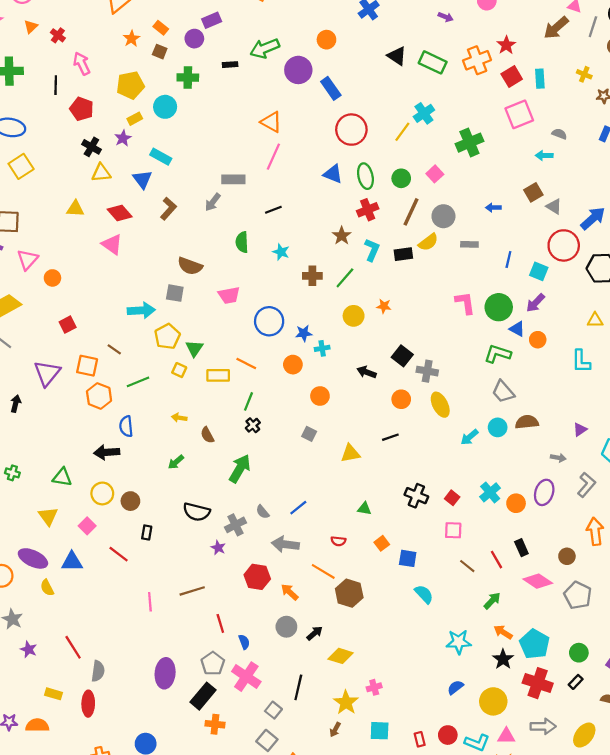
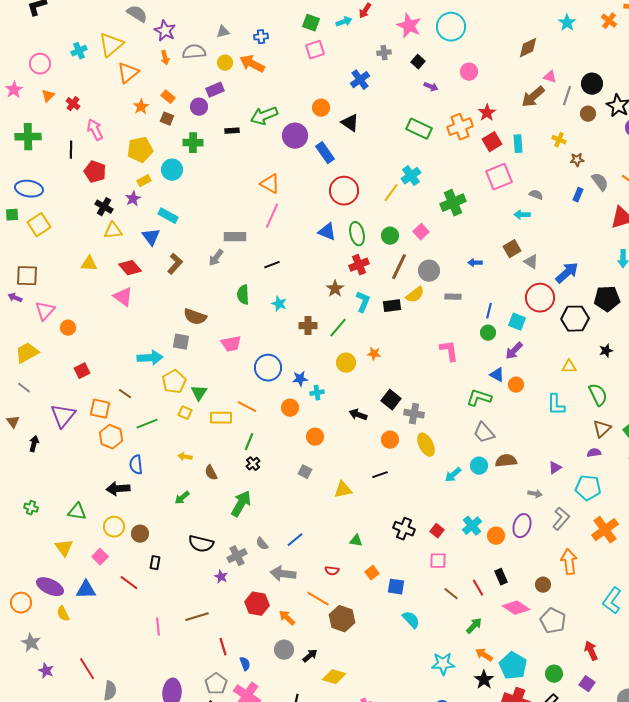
black triangle: (397, 56) -> (350, 123), moved
green circle: (499, 307) -> (488, 333), moved, size x0.6

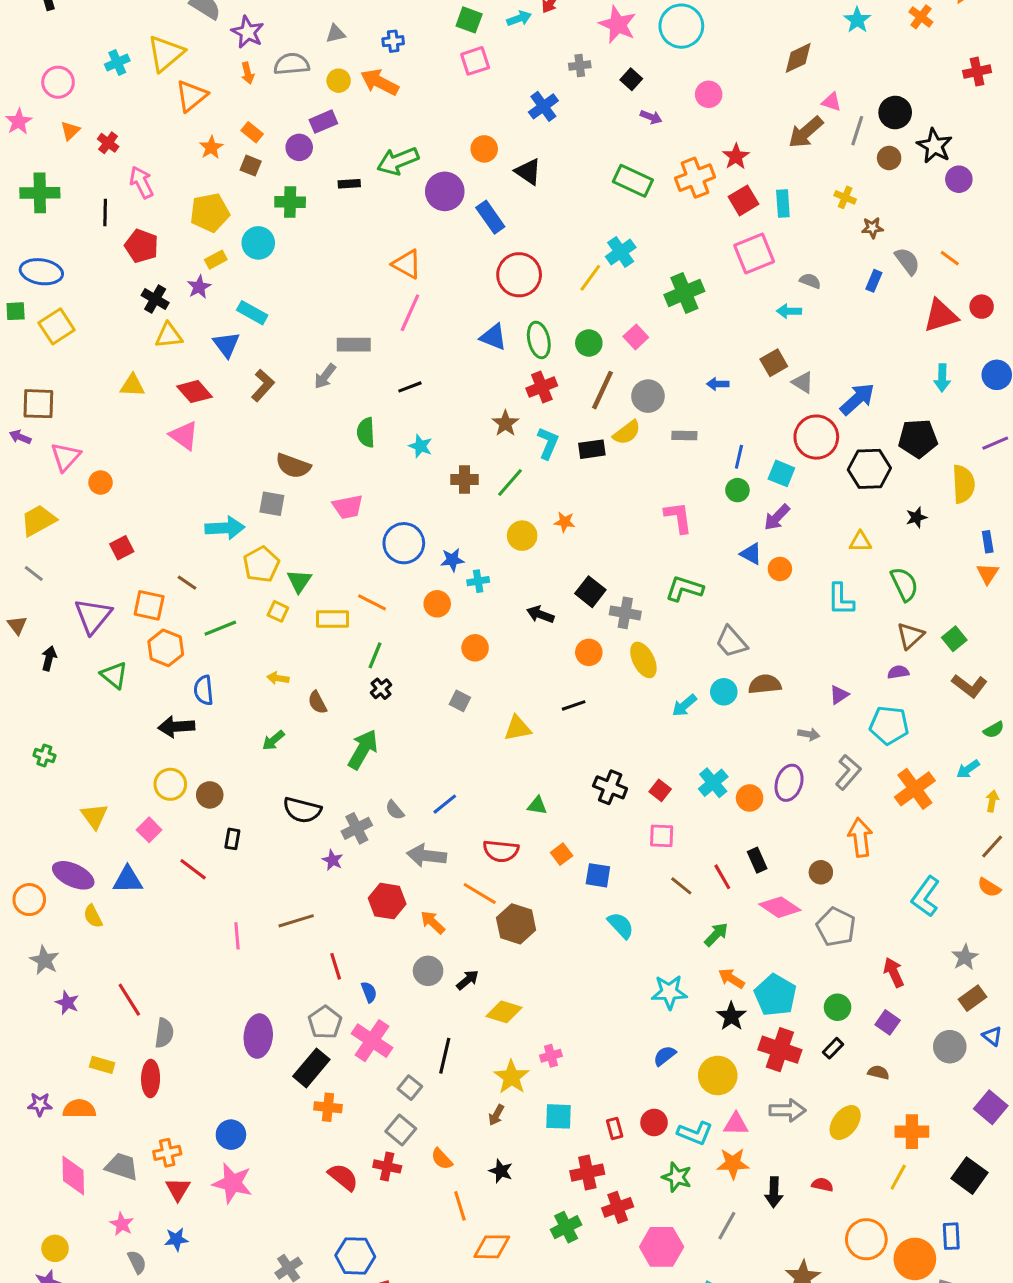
green L-shape: (479, 398) -> (684, 589), moved
green triangle: (77, 512) -> (114, 675), moved, turned 30
red semicircle: (332, 571) -> (501, 851), size x1.6

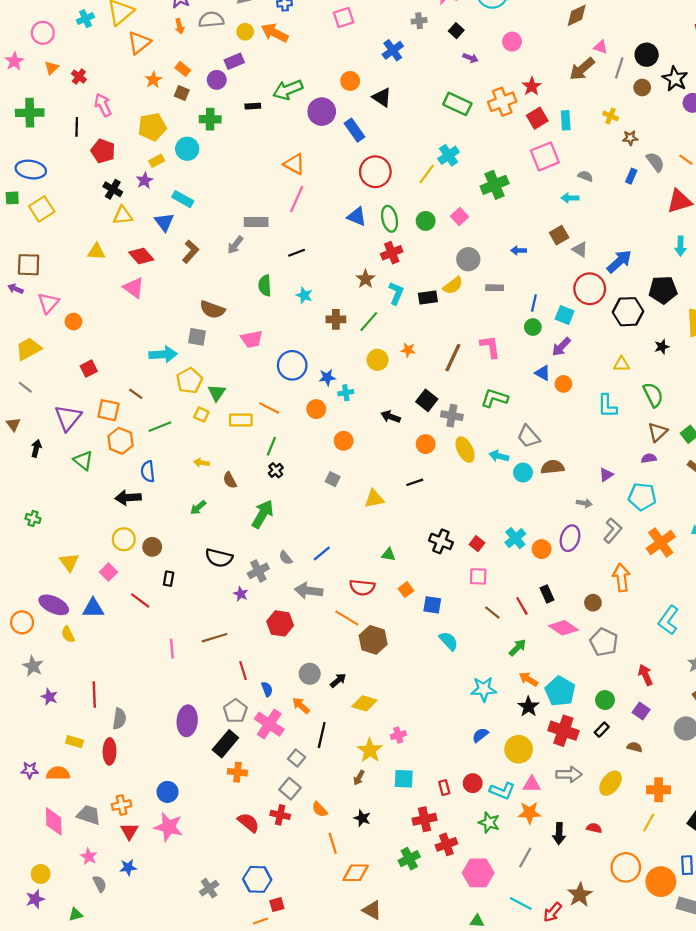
brown line: (602, 390) -> (453, 358), moved
cyan arrow: (684, 705) -> (499, 456), moved, turned 54
orange arrow: (433, 922) -> (301, 706), moved
red line: (129, 1000) -> (94, 695), turned 30

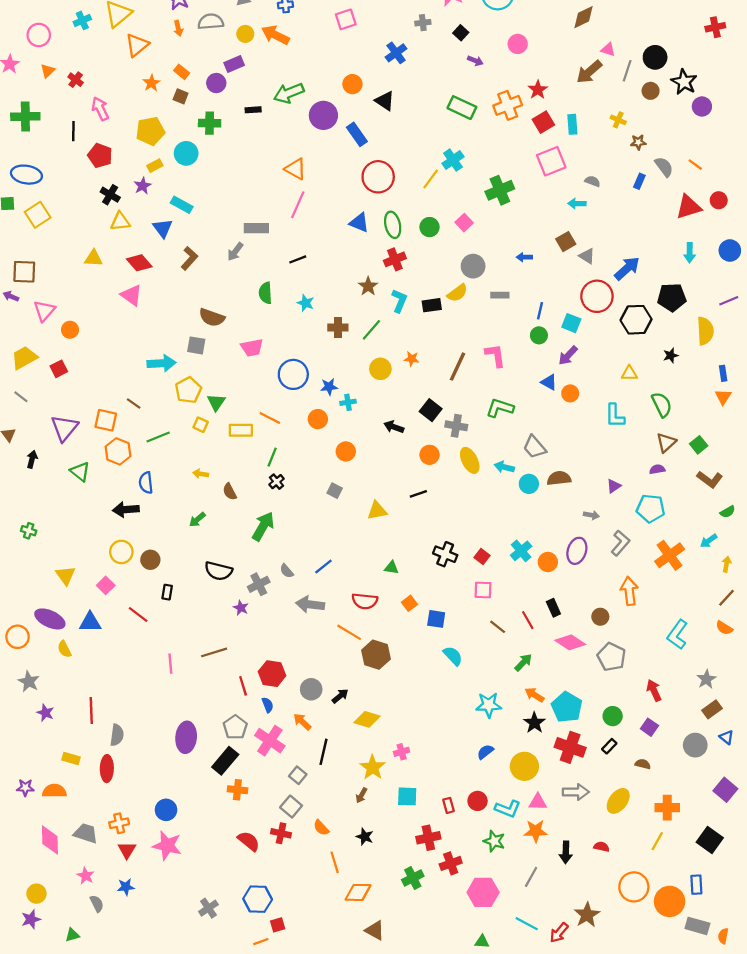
red square: (89, 369) -> (59, 369), moved
red hexagon: (280, 623) -> (272, 674), moved

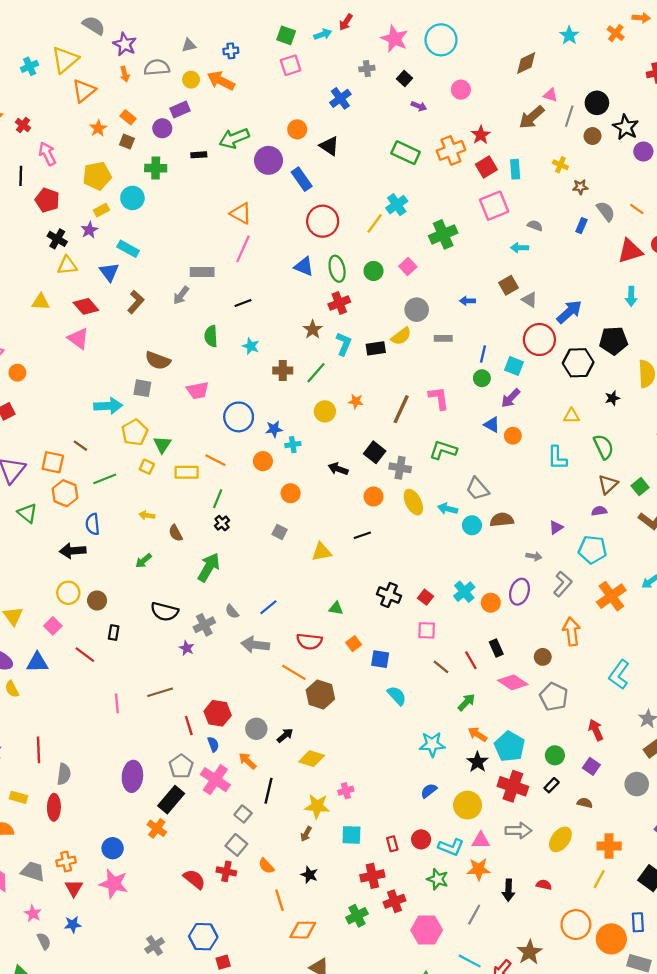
yellow star: (373, 767) -> (317, 806), turned -30
orange cross: (237, 790) -> (157, 828), moved, turned 30

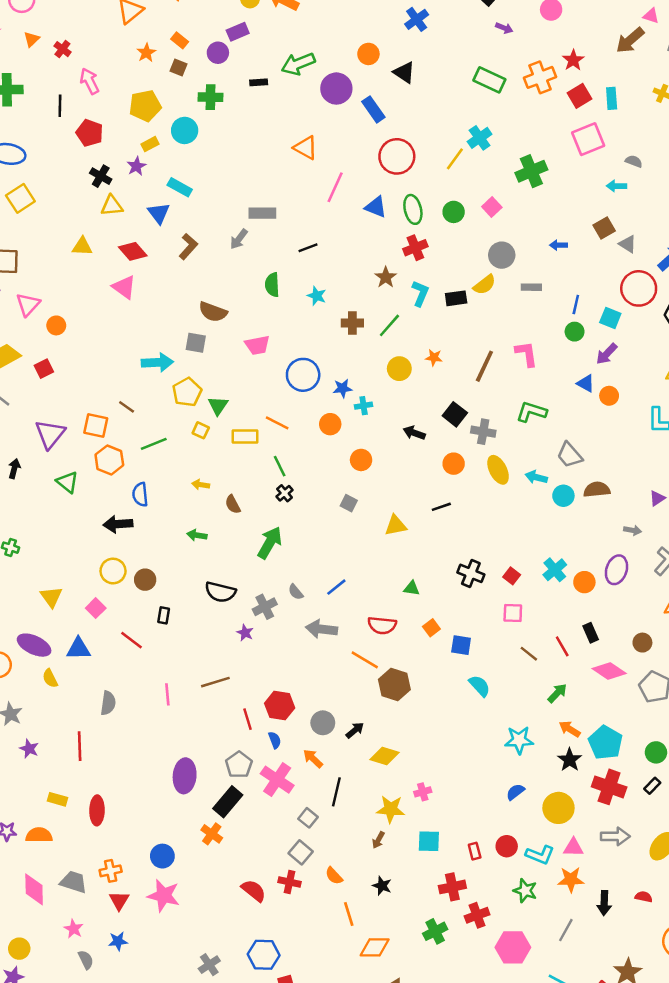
pink line: (243, 249) -> (335, 187), moved
green line: (218, 499) -> (280, 466), turned -48
green arrow: (143, 561) -> (197, 535), turned 49
gray semicircle: (64, 774) -> (108, 703), moved

